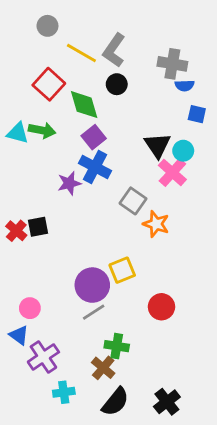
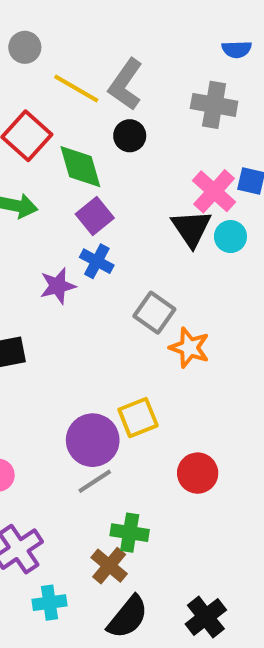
blue semicircle: (185, 86) -> (237, 49), moved
blue cross: (95, 167) -> (97, 261), size x0.7
pink cross: (172, 172) -> (214, 191), moved

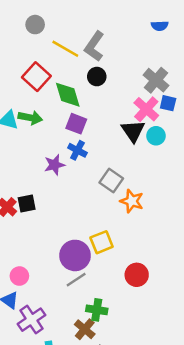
gray cross: (214, 105) -> (156, 80), moved, turned 30
purple square: (95, 216) -> (76, 124), turned -30

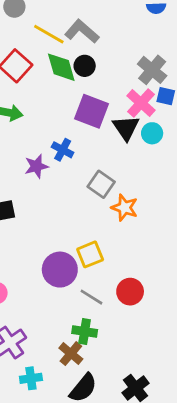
gray L-shape: (94, 46) -> (82, 31), turned 96
green diamond: (68, 95) -> (61, 67), moved
purple square: (76, 124) -> (91, 111), moved, size x1.4
gray line: (76, 280) -> (91, 297), moved, turned 65

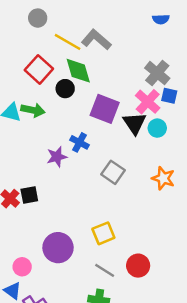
black circle: (85, 66) -> (65, 89), moved
orange star: (125, 208) -> (163, 178), moved
purple circle: (60, 270) -> (58, 248), moved

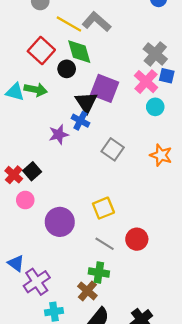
black triangle: (135, 123) -> (86, 102), moved
black square: (29, 195) -> (32, 171), turned -30
pink circle: (22, 267) -> (25, 200), moved

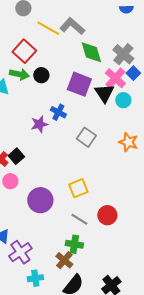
green diamond: (79, 52) -> (91, 52), moved
black circle: (67, 69) -> (41, 75), moved
blue square: (167, 76) -> (133, 73), turned 32
green arrow: (36, 90) -> (19, 74), moved
black triangle: (86, 102) -> (104, 93), moved

